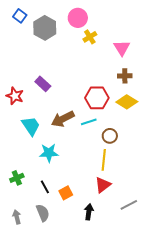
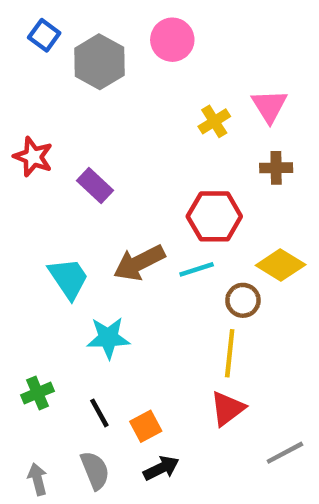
yellow cross: (90, 37) -> (214, 121), moved
red star: (15, 96) -> (33, 157), moved
yellow diamond: (127, 102) -> (281, 265), moved
black arrow: (89, 212) -> (161, 468), moved, turned 56

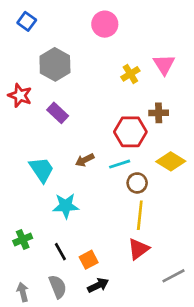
gray hexagon: (99, 62) -> (55, 64), moved
brown cross: (276, 168) -> (159, 113), moved
brown arrow: (139, 263) -> (85, 160), size x0.6
brown circle: (243, 300) -> (137, 183), moved

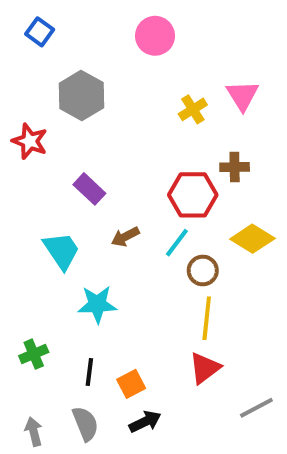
purple rectangle: (58, 113) -> (89, 189), moved
cyan line: (120, 164) -> (177, 243), turned -35
black line: (60, 252) -> (89, 372), turned 36

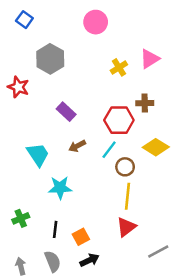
pink triangle: (243, 95) -> (150, 59), turned 30
purple rectangle: (89, 189) -> (66, 112), moved

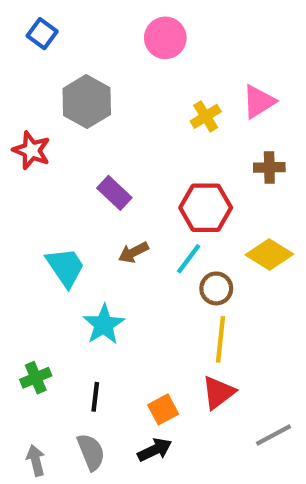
brown cross: (145, 103) -> (269, 167), moved
cyan star: (60, 188) -> (104, 325), turned -30
orange square: (81, 237) -> (163, 409), moved

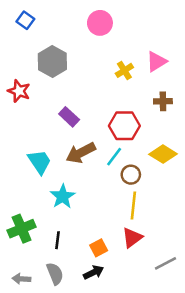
brown arrow: (133, 252) -> (81, 153), size x1.6
green cross: (36, 378) -> (22, 229), size x1.5
gray arrow: (36, 460) -> (22, 279), turned -72

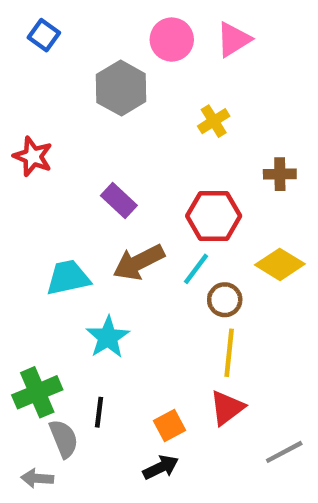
gray hexagon: (52, 61) -> (121, 88), moved
pink triangle: (157, 61) -> (234, 40), moved
cyan trapezoid: (40, 162) -> (68, 278), turned -68
gray semicircle: (55, 274) -> (64, 439), moved

